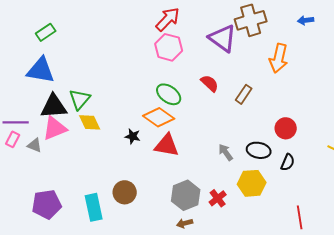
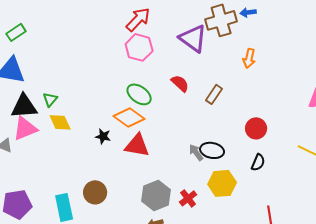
blue arrow: (306, 20) -> (248, 12), moved
orange arrow: (279, 58) -> (249, 58), size x0.7
green triangle: (80, 99) -> (50, 99), size x0.7
black ellipse: (259, 150) -> (212, 150), moved

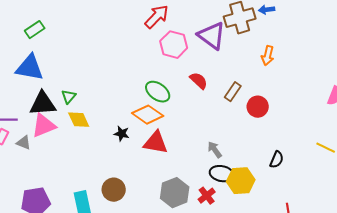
pink hexagon: (139, 47) -> (174, 45), moved
red circle: (256, 128) -> (258, 107), moved
black ellipse: (212, 150) -> (222, 174), moved

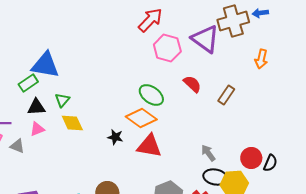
green rectangle: (35, 30) -> (28, 83), moved
blue triangle: (30, 68) -> (45, 65), moved
black triangle: (43, 104) -> (36, 107), size x0.7
red circle: (258, 107) -> (251, 158), moved
pink triangle: (44, 126) -> (37, 129), size x0.6

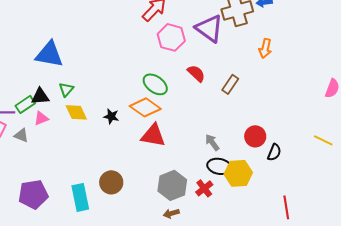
green rectangle: (28, 83) -> (25, 104), moved
black star: (115, 137) -> (111, 116), moved
red circle: (251, 158) -> (255, 136), moved

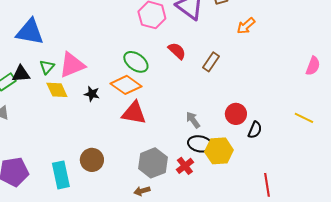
orange arrow: (265, 48) -> (246, 26), turned 36
pink triangle: (41, 118) -> (72, 65), moved, size x1.8
brown arrow: (171, 213) -> (142, 191), moved

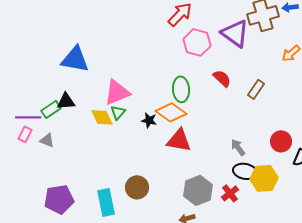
green ellipse: (136, 62) -> (181, 89), turned 50
green triangle: (47, 67) -> (118, 112), moved
black star: (92, 94) -> (149, 120), moved

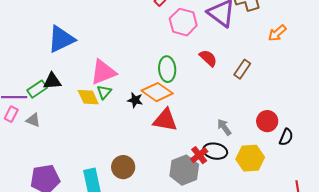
blue triangle: (75, 59) -> (61, 39), turned -36
black ellipse: (245, 171) -> (215, 151), moved
red cross: (230, 193) -> (199, 155), moved

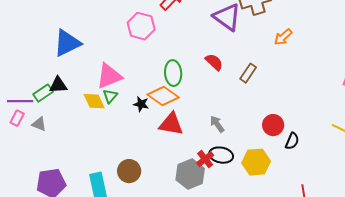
pink hexagon: (183, 22) -> (141, 26), moved
gray arrow: (224, 127) -> (217, 124), moved

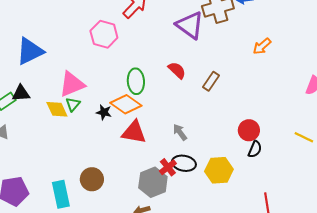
orange arrow: (283, 37) -> (262, 46), moved
red circle: (273, 125) -> (249, 130), moved

